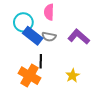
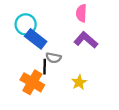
pink semicircle: (49, 12) -> (81, 13), moved
gray semicircle: (49, 37) -> (53, 58), moved

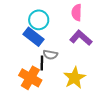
cyan circle: (26, 24) -> (39, 20), moved
yellow star: (79, 82) -> (75, 78), size x1.5

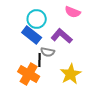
pink semicircle: (77, 12) -> (73, 12), turned -70
purple L-shape: (81, 38) -> (62, 36), moved

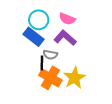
pink semicircle: (73, 12) -> (67, 19), moved
orange cross: (29, 74) -> (50, 78), moved

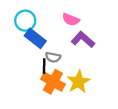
cyan circle: (39, 20) -> (25, 21), moved
purple L-shape: (65, 38) -> (83, 40), moved

